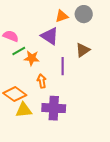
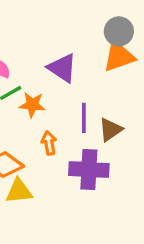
orange triangle: (62, 16) -> (119, 56), moved, size x1.5
brown triangle: (83, 50) -> (111, 130), moved
purple cross: (54, 108) -> (89, 170), moved

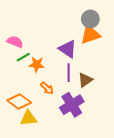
purple triangle: (62, 68) -> (68, 49), moved
orange arrow: (49, 143) -> (47, 88), turned 144
purple cross: (89, 170) -> (72, 105), turned -35

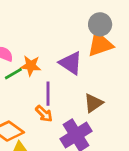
orange star: (37, 64) -> (31, 66), moved
purple line: (69, 73) -> (48, 94), moved

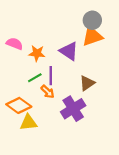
green line: (13, 74) -> (35, 78), moved

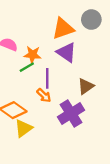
orange triangle: (92, 36) -> (63, 29), moved
green line: (35, 78) -> (27, 67), moved
yellow triangle: (28, 123) -> (23, 128), turned -30

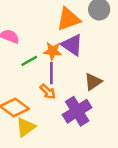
orange star: (32, 55) -> (53, 51), moved

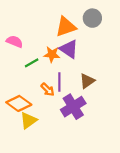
purple line: (51, 73) -> (59, 82), moved

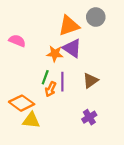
green line: (32, 63) -> (45, 77), moved, turned -40
orange arrow: (48, 90) -> (51, 89), turned 72
purple cross: (73, 107) -> (89, 117), moved, size x0.6
yellow triangle: (28, 120) -> (31, 120), turned 42

